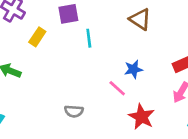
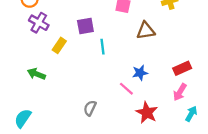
brown triangle: (140, 19) -> (146, 31), turned -42
gray semicircle: (74, 111) -> (90, 108), turned 112

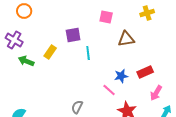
purple cross: (39, 23) -> (14, 40), moved
red rectangle: (182, 68) -> (145, 72), moved
green arrow: (36, 74) -> (26, 61), moved

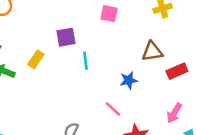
brown triangle: (126, 39) -> (152, 52), moved
red rectangle: (145, 72) -> (177, 71), moved
blue star: (121, 76) -> (129, 80), moved

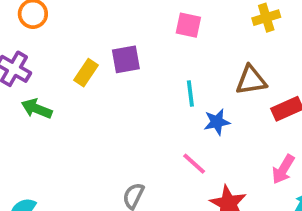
yellow rectangle: (36, 59) -> (86, 73), moved
cyan line: (86, 61) -> (190, 93), moved

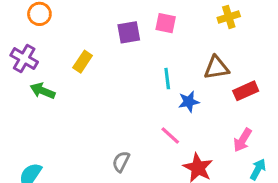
purple square: (126, 59) -> (129, 32), moved

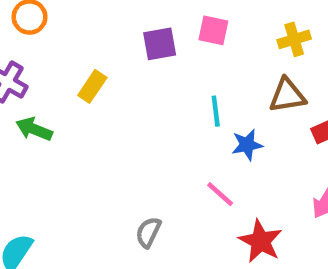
yellow cross: (229, 17) -> (294, 39), moved

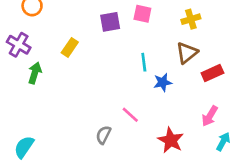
brown triangle: (287, 95) -> (187, 53), turned -30
green arrow: (34, 129) -> (35, 73), turned 85
pink line: (220, 194) -> (130, 115), moved

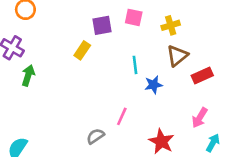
yellow cross: (191, 19) -> (171, 25), moved
yellow rectangle: (70, 47) -> (82, 50), moved
pink line: (130, 115) -> (122, 116), turned 72
gray semicircle: (103, 135) -> (95, 136), turned 30

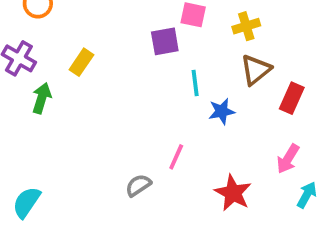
purple square: (102, 25) -> (165, 41), moved
yellow rectangle: (82, 50) -> (81, 62), moved
red rectangle: (202, 75) -> (292, 98), turned -42

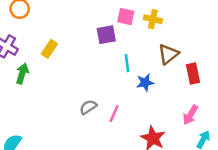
yellow cross: (246, 26) -> (153, 19), moved, turned 30
red rectangle: (292, 98) -> (193, 73), turned -36
gray semicircle: (138, 185) -> (88, 107), moved

